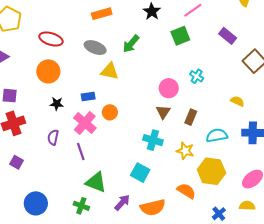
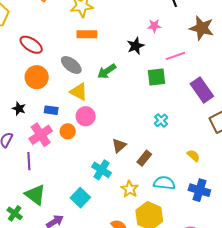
purple rectangle: (228, 36) -> (202, 90), size x1.4
orange circle: (48, 71) -> (37, 77), moved
pink circle: (169, 88) -> (86, 116), moved

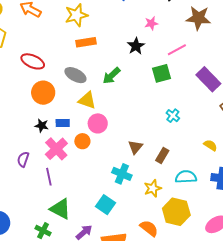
black star: (19, 109) -> (42, 126), moved
yellow star: (130, 189) -> (153, 188), turned 30

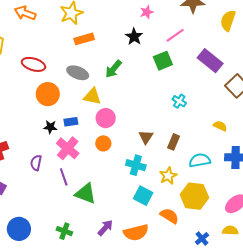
orange circle: (82, 141) -> (103, 143), moved
cyan square: (105, 205) -> (143, 196), moved
green triangle: (60, 209) -> (86, 194), moved

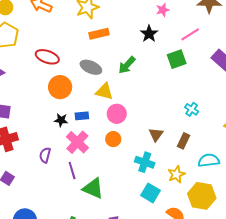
cyan cross: (179, 101) -> (192, 109), moved

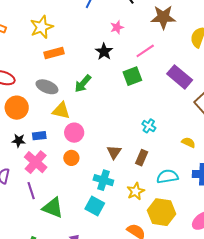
cyan square: (151, 193) -> (95, 206), moved

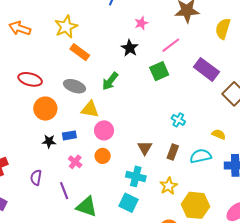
orange rectangle: (54, 53) -> (80, 52), turned 54
pink cross: (36, 162) -> (75, 162), moved, size x0.6
cyan semicircle: (167, 176) -> (201, 156), moved

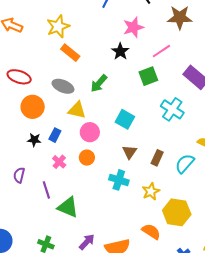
pink star: (141, 23) -> (133, 27), size x1.5
cyan cross: (178, 120) -> (172, 109), moved, size x1.6
blue rectangle: (69, 135) -> (55, 135), turned -56
cyan semicircle: (201, 156) -> (185, 164), turned -40
cyan square: (128, 203) -> (125, 119), moved

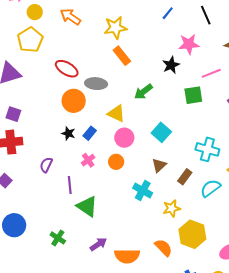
gray ellipse: (63, 86) -> (96, 84), moved, turned -30
cyan cross: (172, 109) -> (207, 149), moved, turned -30

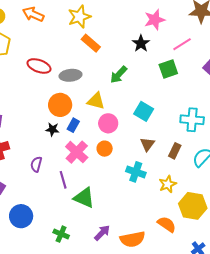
orange circle: (74, 101) -> (60, 105), moved
pink cross: (88, 160) -> (77, 152), size x1.6
blue circle: (14, 225) -> (21, 216), moved

